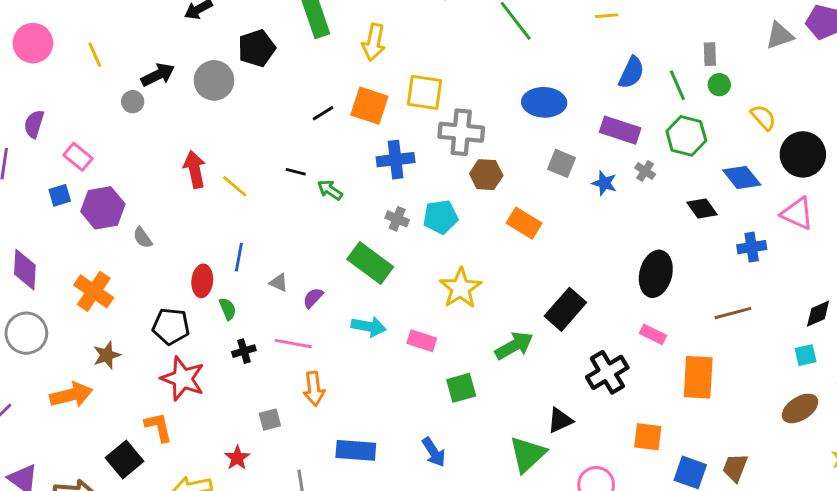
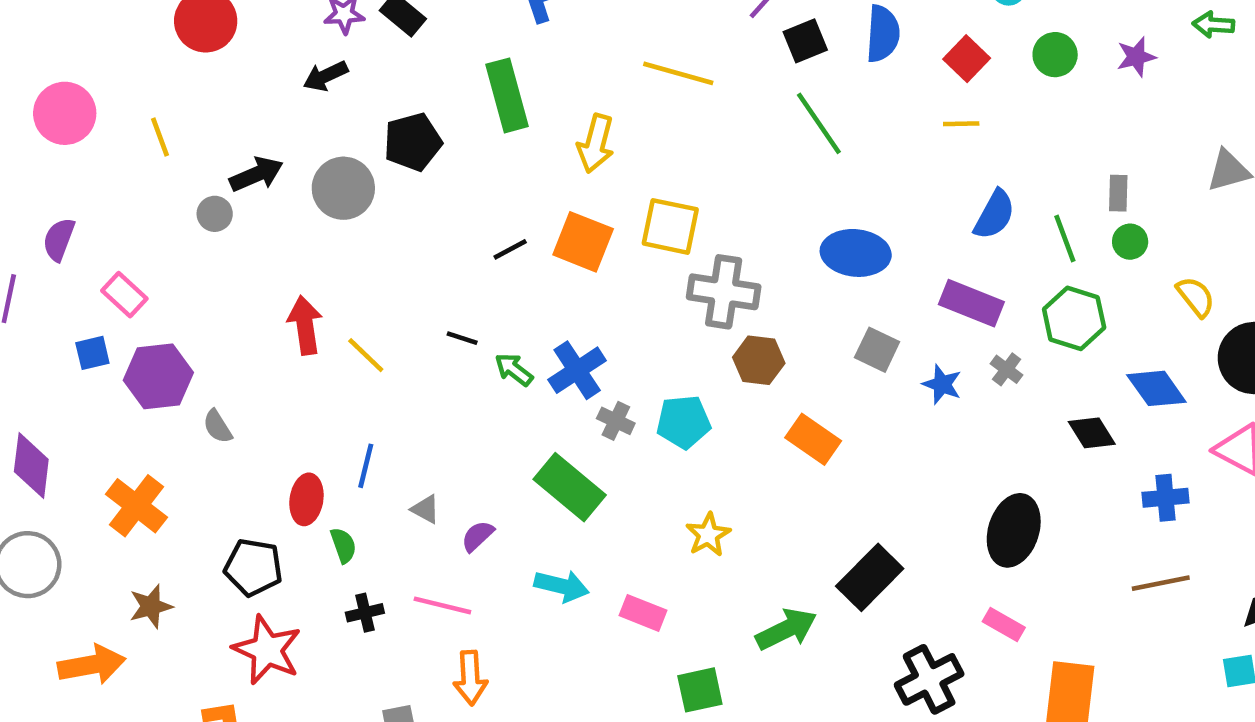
blue cross: (396, 160) -> (577, 370), moved, turned -30
yellow star: (461, 288) -> (708, 535), size x0.7
brown line: (733, 313) -> (1161, 583), moved

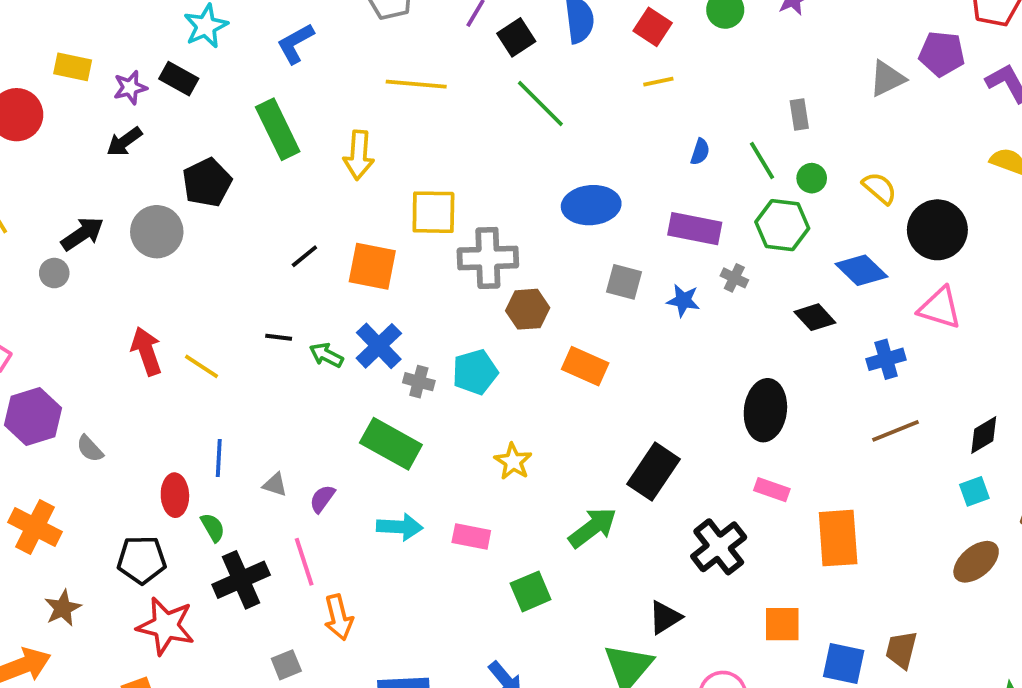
blue semicircle: (994, 215) -> (700, 152), size x0.6
orange square: (583, 242) -> (372, 266), moved
green circle: (1130, 242) -> (812, 178), moved
pink line: (442, 605) -> (304, 562), turned 69
black cross: (365, 613) -> (241, 580), size x1.8

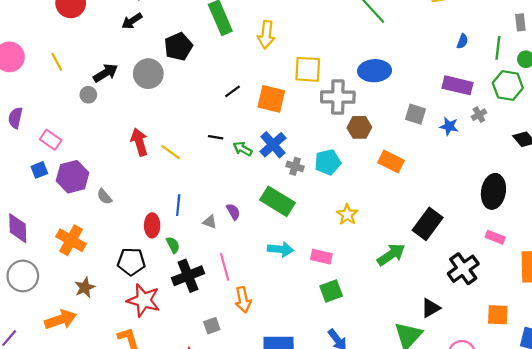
green line: (762, 160) -> (498, 48), turned 35
blue ellipse: (591, 205) -> (375, 71), moved
gray cross: (734, 278) -> (479, 115), turned 32
purple semicircle: (322, 499) -> (233, 212), moved, turned 112
green square: (531, 591) -> (331, 291), moved

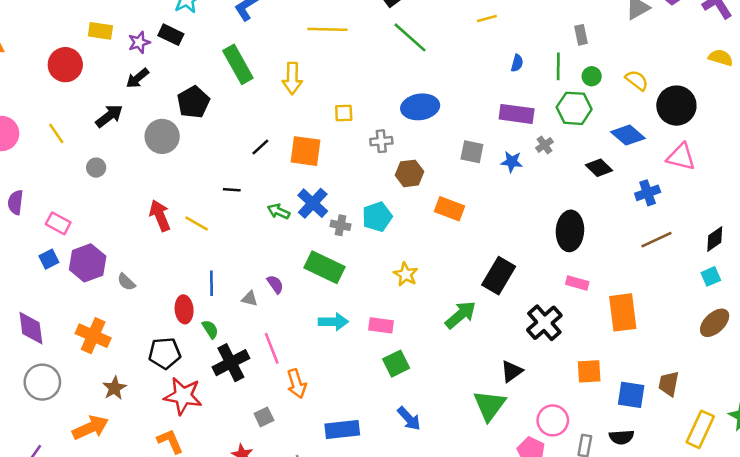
yellow square: (308, 69) -> (344, 113), size x0.6
black arrow: (106, 73) -> (109, 116), moved
gray cross: (338, 97) -> (381, 141), size x0.6
black line: (216, 137) -> (232, 190), moved

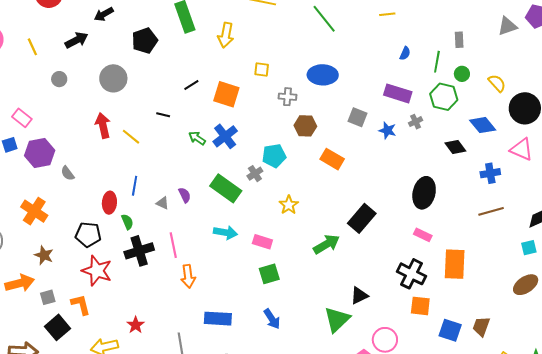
gray circle: (162, 136) -> (113, 78), moved
gray cross: (340, 225) -> (255, 174), moved, turned 35
black cross: (544, 323) -> (411, 274), moved, turned -32
brown star: (114, 388) -> (44, 255), turned -30
gray square: (264, 417) -> (48, 297), moved

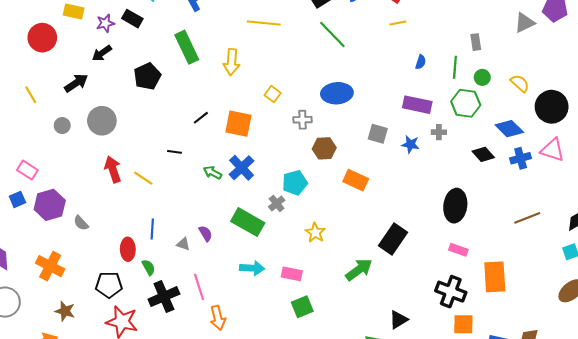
yellow square: (262, 69) -> (273, 94), turned 35
gray circle: (113, 78) -> (102, 121), moved
gray cross: (416, 122) -> (439, 132), turned 32
blue cross: (490, 173) -> (521, 158), moved

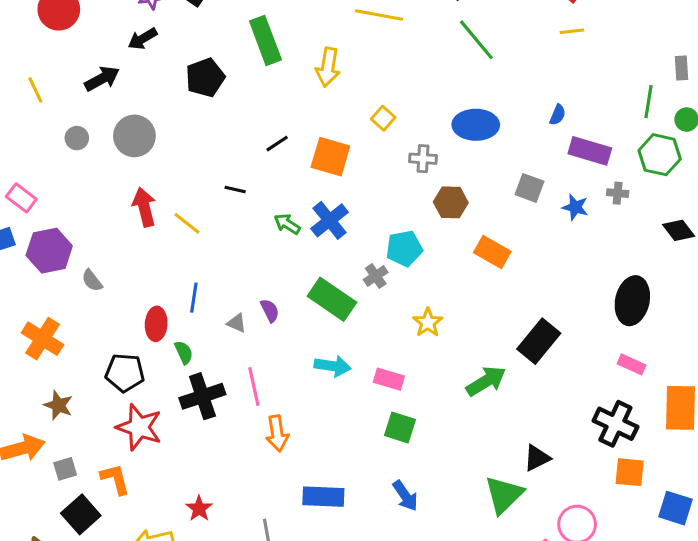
blue semicircle: (421, 62) -> (558, 115), moved
green square: (302, 307) -> (400, 428), turned 35

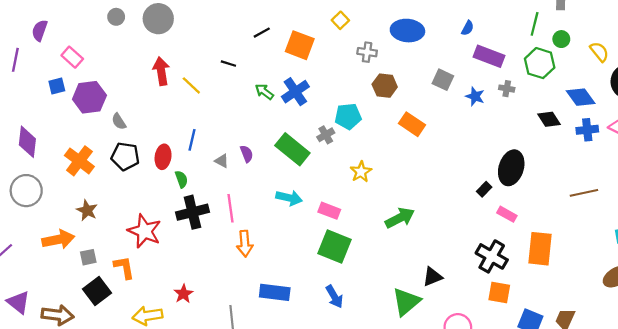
black rectangle: (539, 341) -> (484, 189), moved, size x0.5
black pentagon: (125, 373) -> (125, 156), moved
green square: (400, 428) -> (335, 247), size x1.4

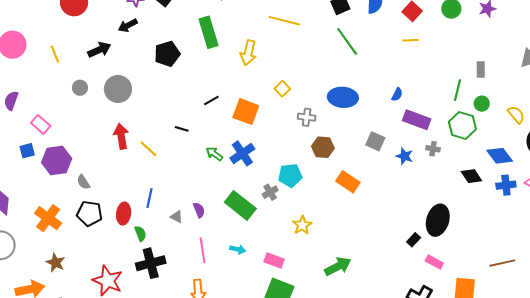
brown line: (584, 193) -> (502, 263), moved
cyan arrow: (289, 198) -> (238, 249), size x0.7
pink line: (231, 208) -> (203, 250), moved

